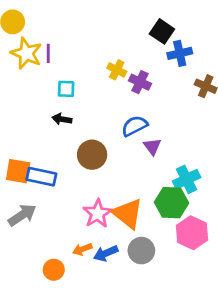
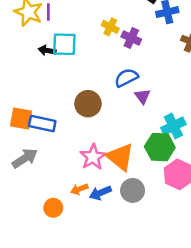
cyan square: (66, 89) -> (64, 44), size x1.5
black arrow: (62, 119) -> (47, 50), moved

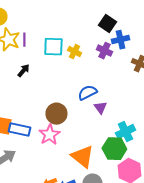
purple cross: (131, 38) -> (104, 51), moved
cyan square: (64, 44) -> (53, 47), moved
black arrow: (47, 50) -> (23, 71), turned 120
pink star: (93, 157) -> (49, 135), moved

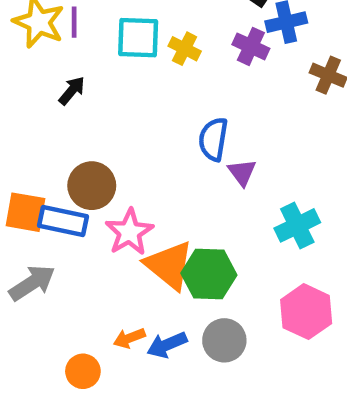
blue semicircle: (87, 93) -> (213, 139), turned -54
brown circle: (56, 114) -> (92, 186), moved
green hexagon: (114, 149) -> (209, 274), moved
orange triangle: (82, 157) -> (169, 265), moved

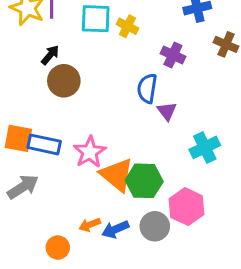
purple cross: (251, 46) -> (173, 55), moved
brown circle: (92, 186) -> (64, 81), moved
pink hexagon: (306, 312) -> (187, 207), moved

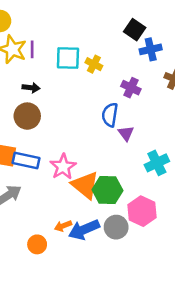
black arrow: (50, 55) -> (31, 88), turned 56
brown circle: (64, 81) -> (27, 116), moved
blue arrow: (115, 229) -> (84, 230), size x1.4

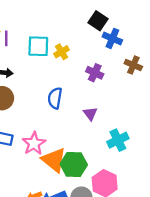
blue cross: (151, 49) -> (112, 38), turned 36
yellow cross: (94, 64) -> (62, 52), turned 32
blue semicircle: (110, 115) -> (55, 98), moved

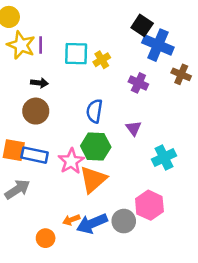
blue cross: (112, 38) -> (158, 45), size x1.4
orange triangle: (54, 160) -> (93, 179), turned 40
green hexagon: (74, 164) -> (96, 146), moved

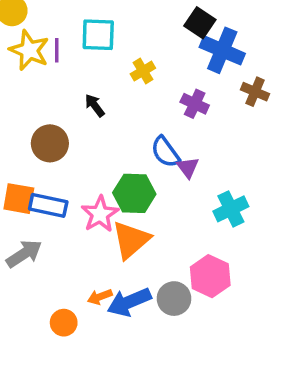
cyan square: (76, 54) -> (98, 35), moved
black arrow: (39, 83) -> (95, 105), moved, turned -133
blue semicircle: (94, 111) -> (165, 152), moved, turned -45

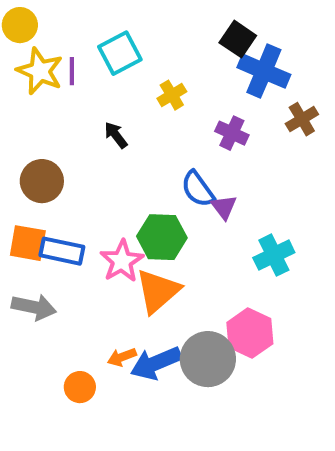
cyan square: (98, 35) -> (120, 53), turned -30
brown cross: (255, 92) -> (302, 119), turned 36
brown circle: (50, 143) -> (42, 181), moved
gray arrow: (24, 254) -> (34, 307), turned 45
gray circle: (174, 299) -> (208, 359), size x1.4

